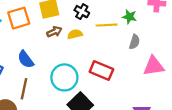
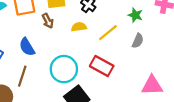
yellow line: (107, 25) -> (108, 33), moved, turned -42
brown arrow: (54, 32) -> (48, 21), moved, turned 80
pink triangle: (154, 66) -> (152, 85), moved

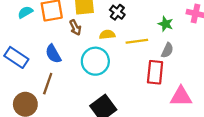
yellow line: (108, 33) -> (137, 41), turned 30
red rectangle: (102, 66) -> (155, 72), moved, turned 65
cyan circle: (64, 69) -> (95, 61), moved

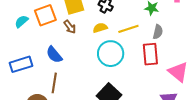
blue rectangle: (16, 57) -> (21, 64), turned -40
cyan circle: (95, 61) -> (111, 54), moved
pink triangle: (181, 97) -> (178, 72), turned 50

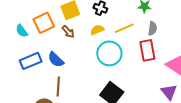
cyan semicircle: (22, 21) -> (22, 31), turned -80
blue rectangle: (21, 64) -> (31, 61), moved

